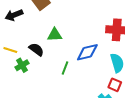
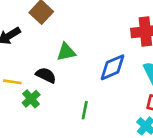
green line: (65, 68) -> (85, 110), moved

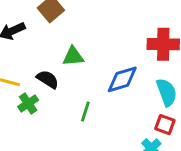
green line: (85, 110) -> (85, 111), moved

